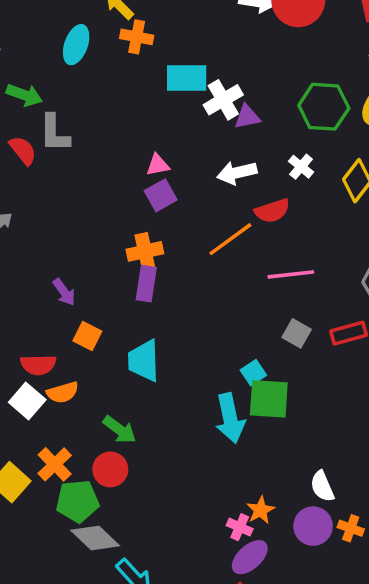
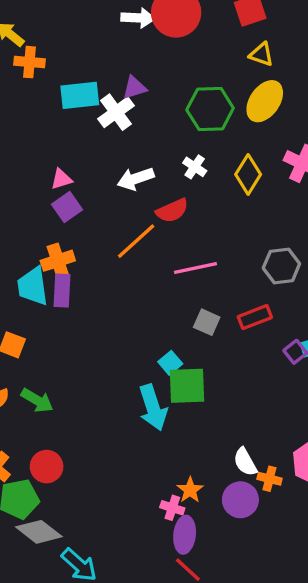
purple triangle: (247, 117) -> (134, 88), moved
cyan trapezoid: (144, 361) -> (33, 286), moved
green arrow: (120, 430) -> (37, 400), moved
orange cross: (351, 528) -> (269, 479), moved
purple ellipse: (250, 557) -> (185, 535), turned -36

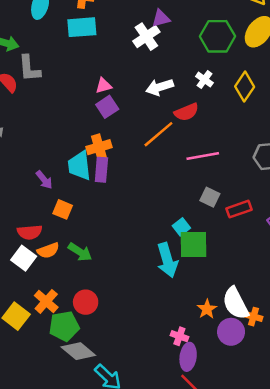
cyan rectangle: (80, 95) -> (82, 27), moved
red rectangle: (255, 317) -> (239, 209), moved
white semicircle: (245, 462) -> (235, 303), size x1.5
orange star: (190, 490) -> (207, 309), moved

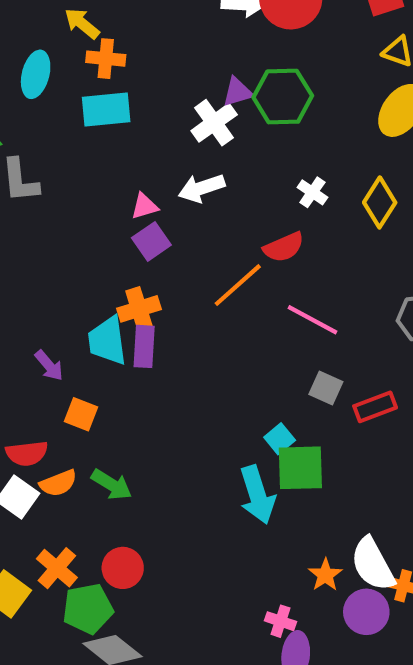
green hexagon: (217, 36) -> (283, 97), moved
white arrow: (160, 87) -> (202, 188), moved
pink line: (203, 156) -> (312, 320), turned 40

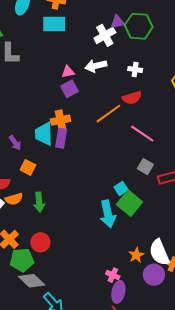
white cross: (312, 192) -> (135, 70), moved, turned -32
green square: (300, 468) -> (130, 203), turned 35
green arrow: (112, 485) -> (39, 202), turned 48

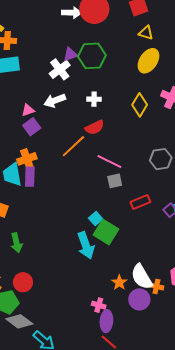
gray square: (145, 167) -> (115, 181), moved, turned -35

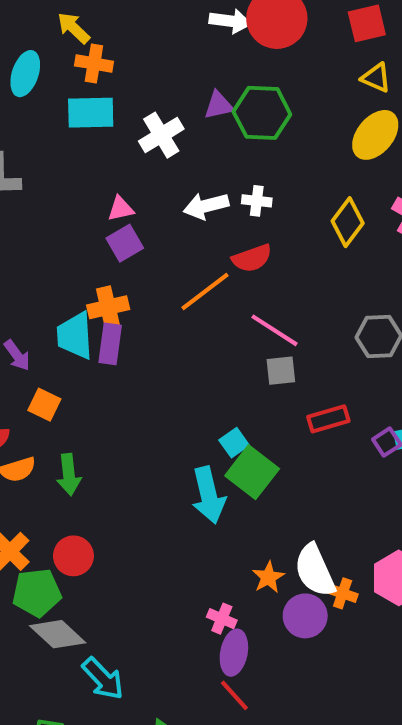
white cross: (60, 69) -> (161, 135), moved
white arrow: (55, 101) -> (206, 206), moved

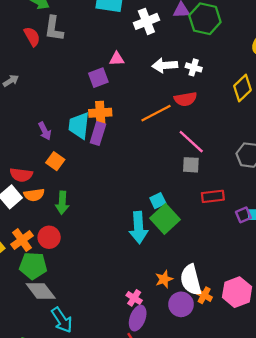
purple square: (125, 243) -> (98, 78), moved
red circle: (73, 556) -> (49, 237), moved

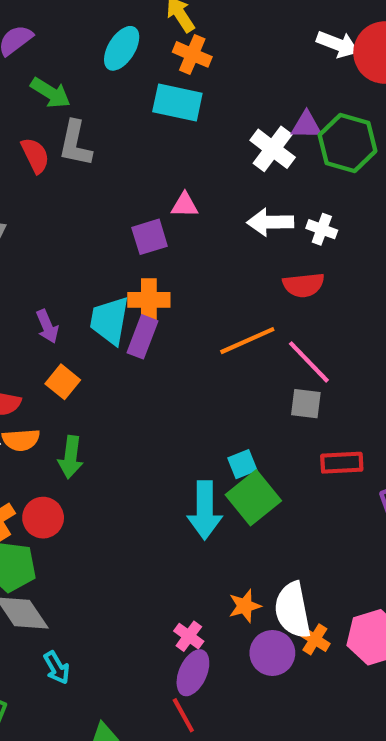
white cross: (146, 21) -> (273, 149), moved, turned -35
orange line: (156, 113) -> (247, 341), moved
cyan arrow: (62, 320) -> (57, 668), size x0.7

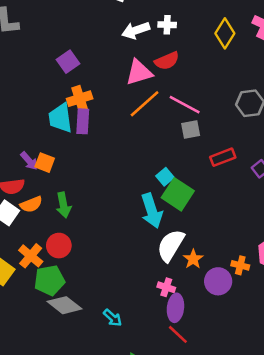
pink triangle: (185, 205) -> (139, 72), moved, size x1.6
purple arrow: (47, 326) -> (29, 161), moved
white semicircle: (293, 610) -> (171, 245), moved, turned 60
cyan arrow: (57, 668) -> (113, 318), moved

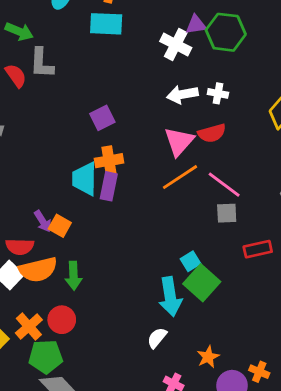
pink triangle: (139, 72) -> (179, 141), turned -40
orange semicircle: (31, 204) -> (38, 270), size x1.5
white semicircle: (171, 245) -> (157, 338), moved, size x0.6

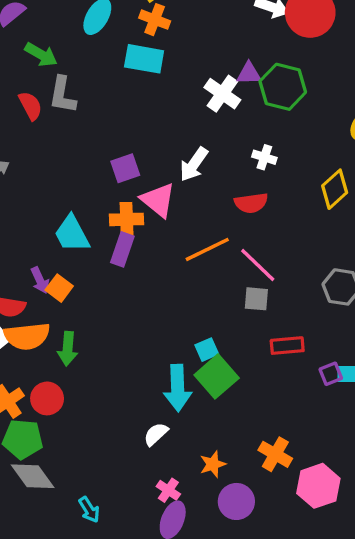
white arrow: (182, 94) -> (194, 164), moved, turned -52
pink triangle: (179, 141) -> (158, 200), moved, turned -40
cyan trapezoid: (85, 179) -> (72, 234), moved, turned -36
orange cross: (259, 372) -> (275, 454), moved, size x1.4

